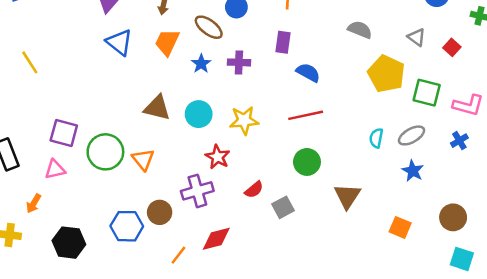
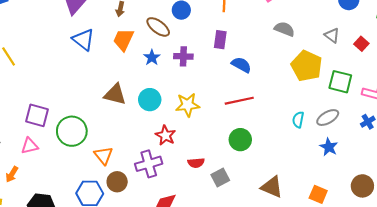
orange triangle: (143, 159) -> (103, 155), moved
red semicircle: (254, 190) -> (196, 163), turned 35
brown triangle: (347, 196) -> (272, 187), moved, turned -40

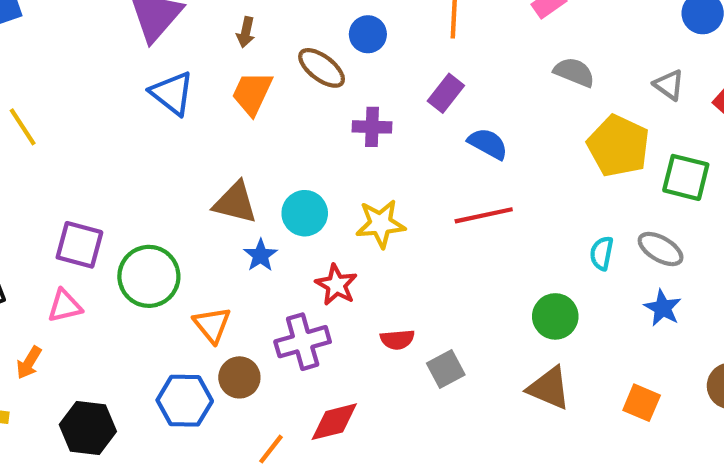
purple rectangle: (220, 40) -> (446, 93), turned 30
blue star: (152, 57) -> (260, 255), moved
gray ellipse: (328, 118) -> (661, 249), turned 60
green circle: (240, 140) -> (555, 316), moved

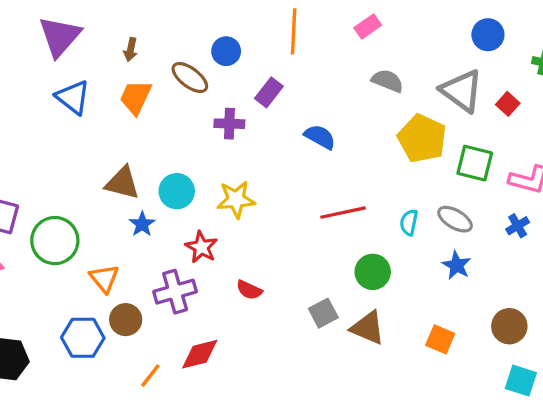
gray triangle: (669, 85) -> (462, 91), size x1.8
purple rectangle: (446, 93) -> (269, 92), moved
red line: (484, 215) -> (343, 213), moved
red semicircle: (397, 340) -> (249, 290), turned 30
gray square: (446, 369) -> (323, 313), moved

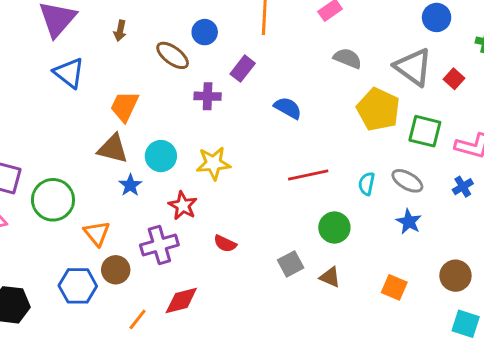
orange trapezoid: (136, 97) -> (124, 106), moved
brown triangle: (368, 328) -> (330, 277), size x0.7

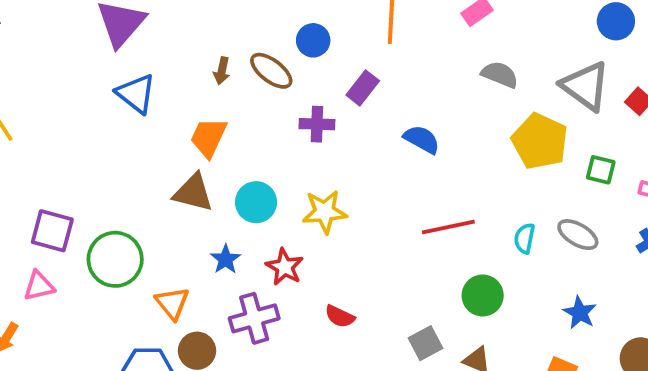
brown arrow: (120, 31) -> (222, 71), moved
green square: (425, 131) -> (601, 170), size x0.7
blue star: (130, 185) -> (226, 259), moved
blue star: (409, 222) -> (580, 313), moved

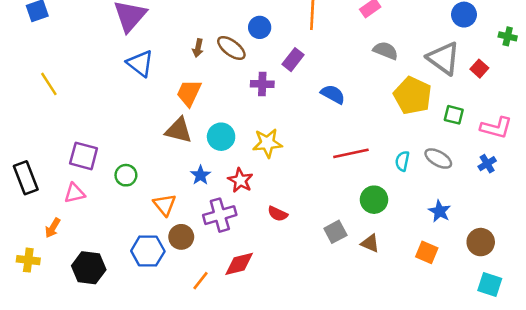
green circle: (115, 259) -> (126, 175), size x0.6

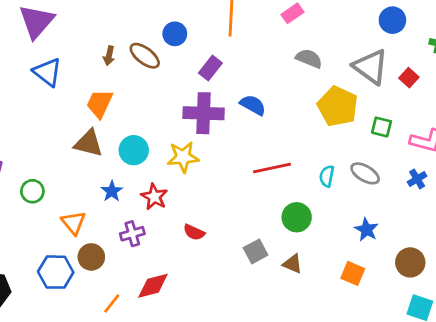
purple cross: (262, 84) -> (204, 113), moved, size x1.6
purple cross: (220, 215) -> (132, 234), size x0.7

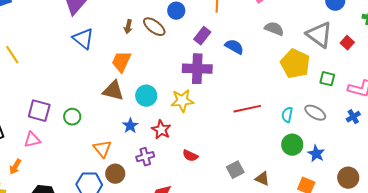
blue semicircle: (253, 105) -> (234, 47), moved
green circle: (32, 191) -> (72, 117), moved
green circle: (297, 217) -> (292, 145), moved

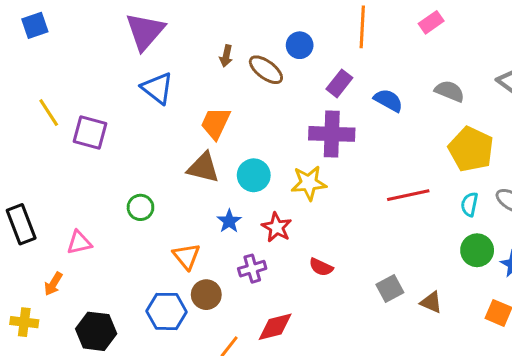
brown arrow: (128, 27) -> (226, 56), moved
gray semicircle: (274, 29) -> (450, 91), moved
yellow pentagon: (295, 64) -> (471, 149), moved
purple square: (39, 111) -> (90, 132), moved

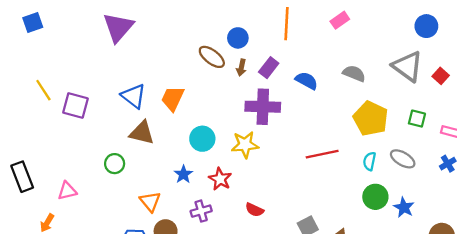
brown arrow: (226, 56) -> (241, 68), moved
blue triangle: (157, 88) -> (134, 96), moved
brown triangle: (203, 168) -> (142, 133), moved

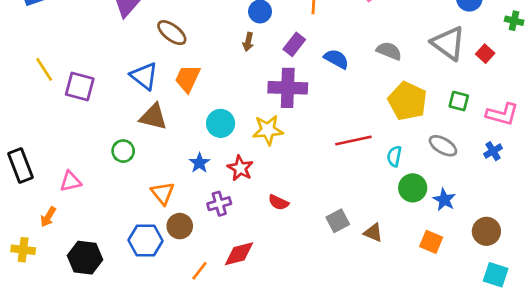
brown ellipse: (212, 57) -> (172, 33), moved
brown arrow: (241, 68) -> (248, 42), moved
cyan semicircle: (369, 161) -> (394, 156), moved

